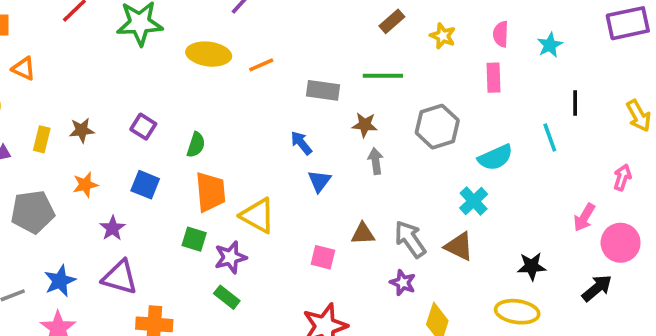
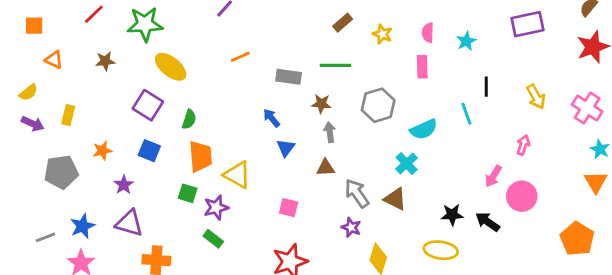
yellow ellipse: (209, 54) -> (171, 67), moved, turned 32
purple square: (143, 127) -> (148, 105), size x1.5
brown star: (82, 130) -> (105, 61), moved
brown triangle: (363, 234) -> (326, 168), moved
black arrow: (597, 288) -> (488, 222), moved, turned -105

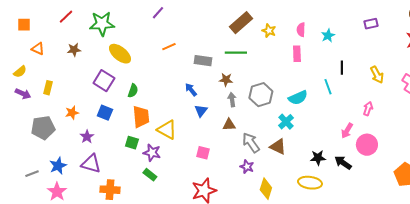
brown rectangle: (343, 23) -> (241, 23), size x1.6
purple rectangle: (527, 24) -> (371, 24), size x0.6
gray hexagon: (378, 105) -> (261, 95), moved
purple star: (216, 208) -> (152, 153), turned 30

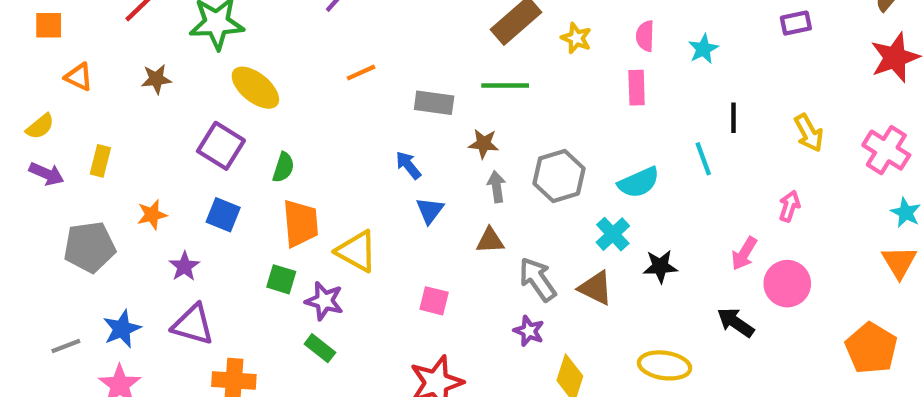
black star: (318, 158) -> (660, 266), moved

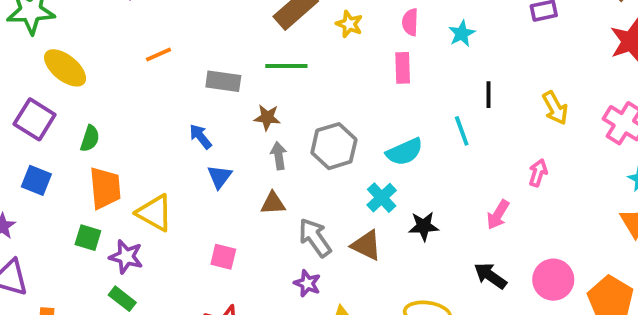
pink circle: (787, 284) -> (553, 280), moved

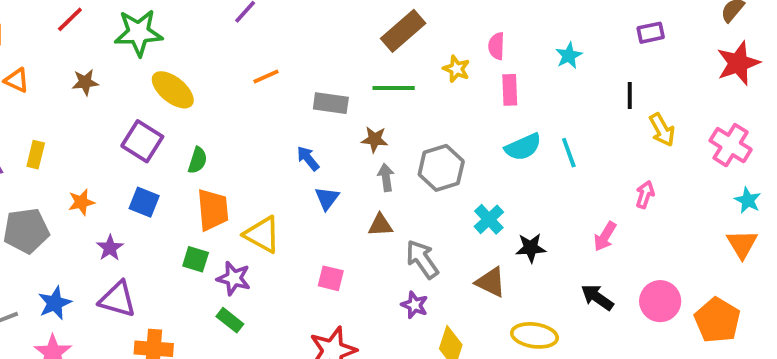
pink semicircle: (410, 22) -> (496, 46), moved
yellow star: (349, 24) -> (456, 69), moved
black line: (488, 95) -> (630, 96), moved
cyan semicircle: (405, 152) -> (523, 147), moved
brown triangle: (366, 245) -> (491, 282), moved

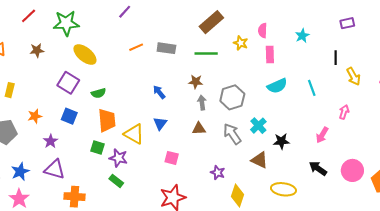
gray rectangle: (331, 103) -> (166, 48), moved
cyan line: (569, 153) -> (312, 88), moved
green semicircle: (198, 160) -> (99, 93), turned 56
blue triangle: (327, 198) -> (160, 123), moved
gray arrow: (422, 259) -> (232, 134), moved

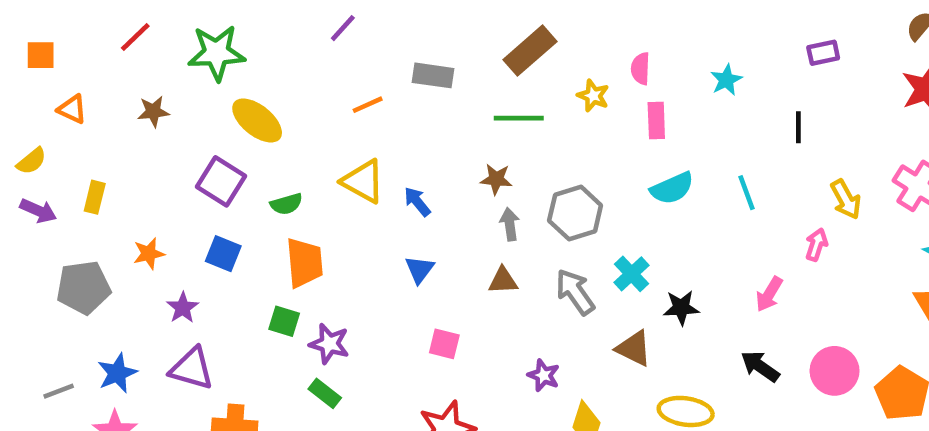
gray rectangle: (166, 48) -> (433, 75), moved
yellow arrow: (353, 76) -> (846, 199), moved
yellow triangle: (134, 134) -> (363, 181), moved

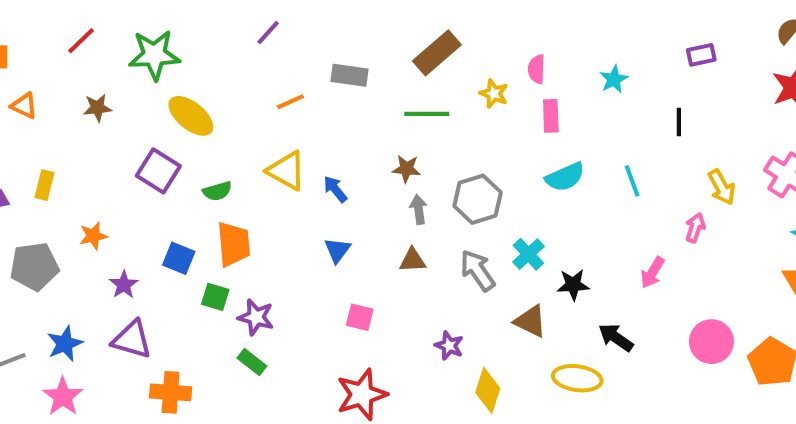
blue square: (223, 254) -> (179, 258), moved
black arrow: (760, 366) -> (616, 338), moved

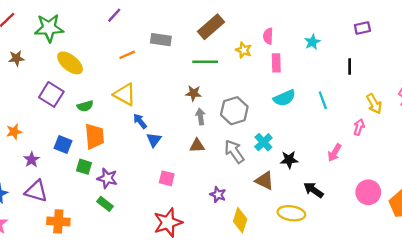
blue arrow: (335, 189) -> (140, 121), moved

